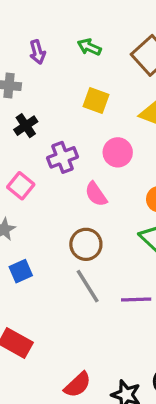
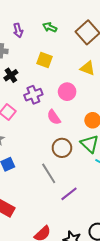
yellow square: (96, 101) -> (45, 60), moved
brown circle: (86, 244) -> (62, 148), moved
purple line: (136, 299) -> (69, 194), moved, turned -36

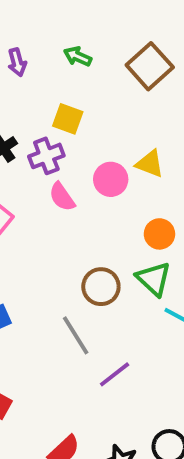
yellow triangle: (88, 68) -> (150, 164), moved
purple cross: (33, 95) -> (46, 156), moved
pink semicircle: (54, 117) -> (62, 197), moved

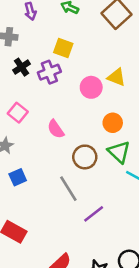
pink semicircle: (62, 197) -> (56, 129), moved
orange circle: (159, 234) -> (113, 123), moved

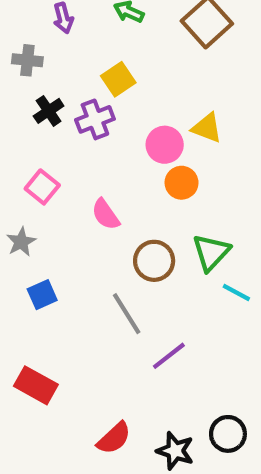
yellow square: (63, 48) -> (118, 79), turned 36
orange circle: (113, 123) -> (182, 183), moved
green triangle: (119, 152) -> (211, 252), turned 30

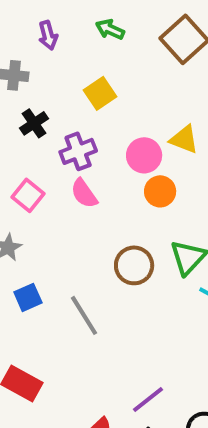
purple cross: (95, 119) -> (78, 151), moved
pink semicircle: (106, 214) -> (84, 193), moved
gray line: (127, 314) -> (84, 315), moved
purple line: (169, 356) -> (148, 400), moved

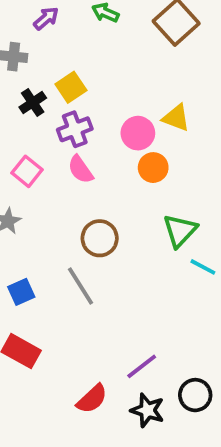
purple arrow: (48, 35) -> (46, 18), turned -116
yellow square: (100, 93) -> (71, 87), moved
brown circle: (134, 265) -> (100, 238), moved
blue square: (28, 297) -> (21, 292), moved

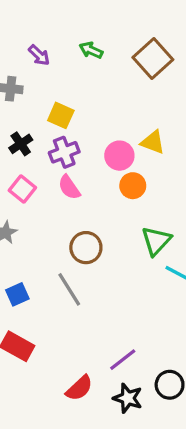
purple arrow: (46, 18) -> (39, 55), turned 85
yellow square: (71, 87) -> (61, 115), turned -32
black cross: (33, 103) -> (21, 144), moved

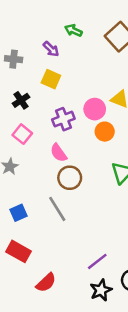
purple arrow: (39, 55) -> (51, 49), moved
purple cross: (64, 152) -> (63, 119), moved
pink semicircle: (69, 187) -> (58, 153), moved
red semicircle: (79, 388) -> (46, 283), moved
black star: (128, 398) -> (101, 290), turned 30

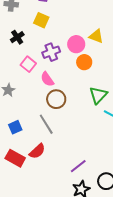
pink square: (22, 134) -> (28, 64), moved
red semicircle: (46, 283) -> (37, 151), moved

